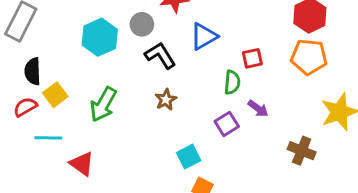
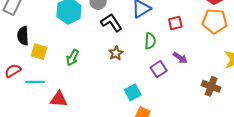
green semicircle: (232, 82) -> (150, 41), moved
yellow square: (55, 95) -> (39, 52), turned -35
green arrow: (103, 104) -> (73, 58), size x0.7
red semicircle: (25, 107) -> (13, 71), moved
red triangle: (82, 164) -> (59, 99), turned -30

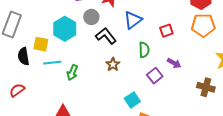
yellow square: (39, 52) -> (41, 44), moved
cyan line: (35, 82) -> (52, 63), moved

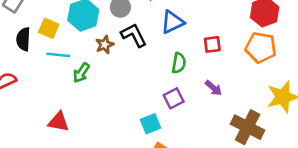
brown star: (113, 64) -> (105, 45), moved
purple square: (155, 76) -> (174, 98), moved
brown cross: (206, 87) -> (248, 127), size x1.4

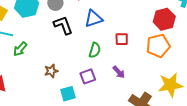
brown star: (105, 45) -> (51, 71), moved
orange pentagon: (261, 47) -> (158, 46), turned -30

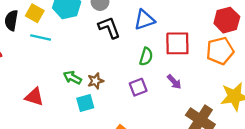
red square: (122, 39) -> (177, 43), size x1.6
green arrow: (20, 49) -> (72, 78), moved, turned 77
cyan square: (68, 94) -> (85, 103), moved

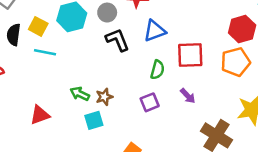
red triangle: (34, 97) -> (40, 115), turned -36

